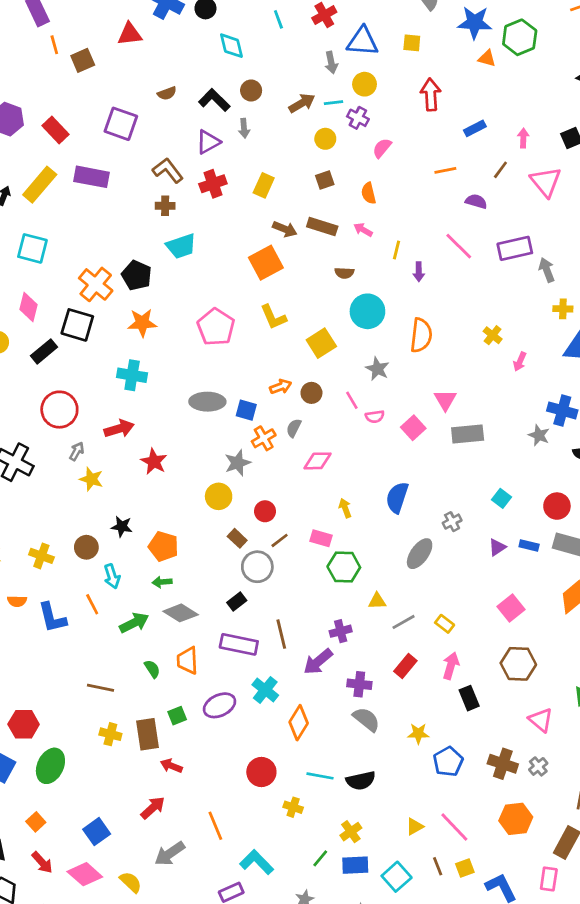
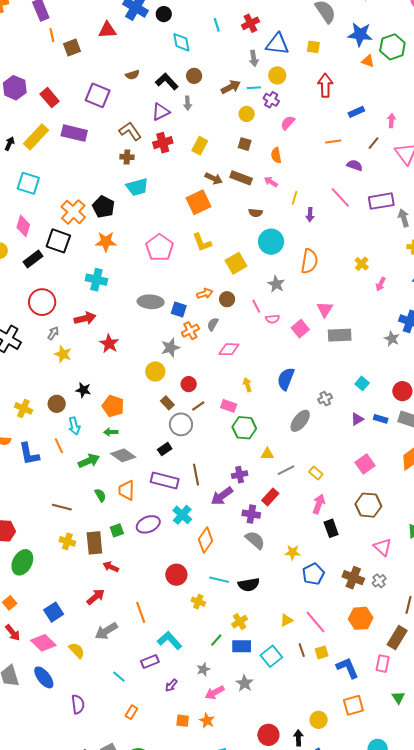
brown square: (325, 180) -> (245, 144), turned 32
red rectangle: (405, 666) -> (270, 497), moved

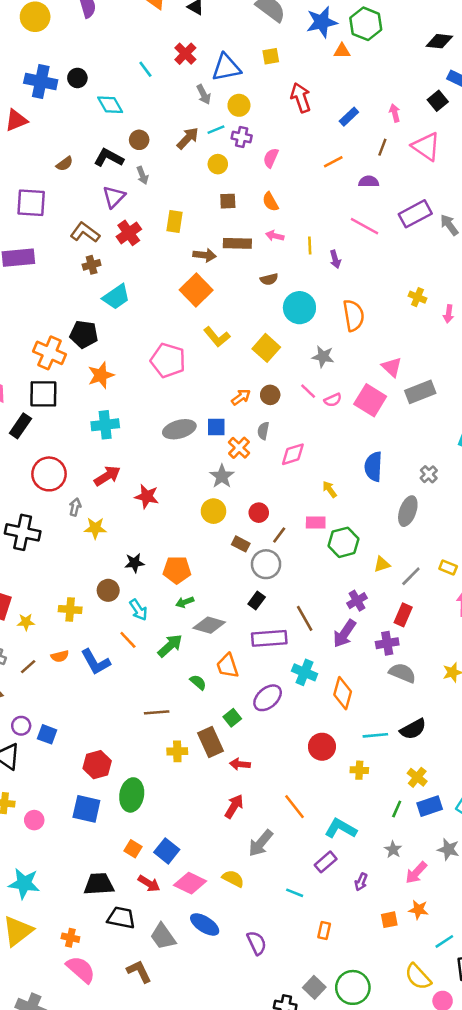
pink square: (300, 329) -> (370, 400), size x1.4
blue square: (54, 612) -> (167, 851), moved

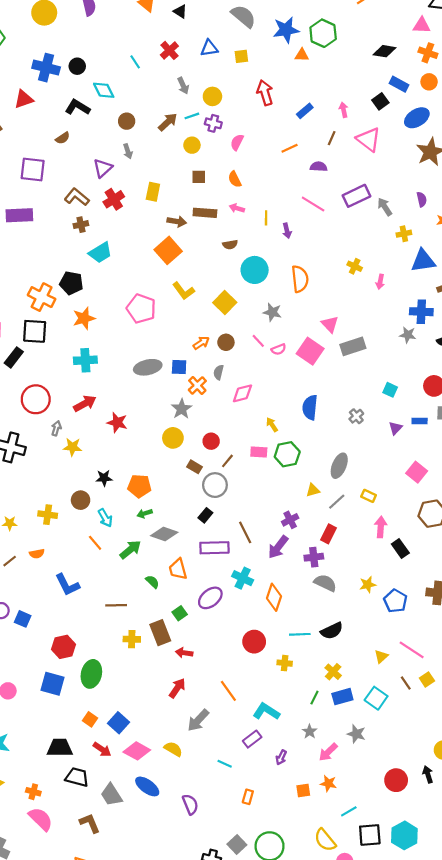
blue triangle: (226, 67) -> (209, 48), moved, size x0.7
black L-shape: (109, 158) -> (78, 107), moved
gray ellipse: (408, 511) -> (339, 466), moved
green hexagon: (343, 542) -> (287, 454), moved
blue L-shape: (96, 662) -> (67, 585), moved

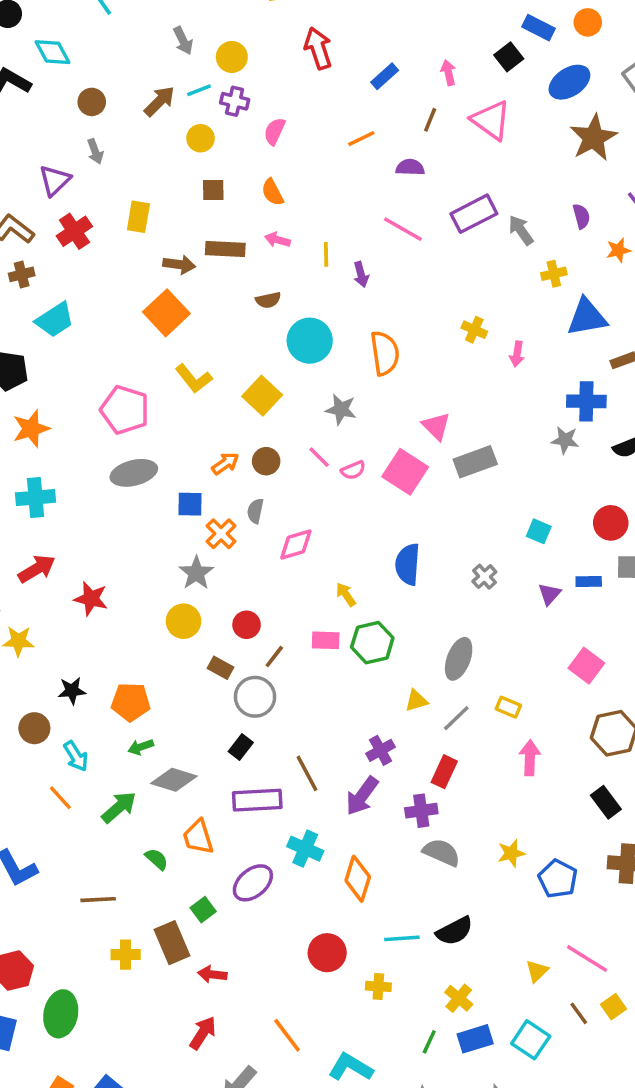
gray ellipse: (148, 367) -> (134, 473), moved
black rectangle: (400, 549) -> (606, 802), moved

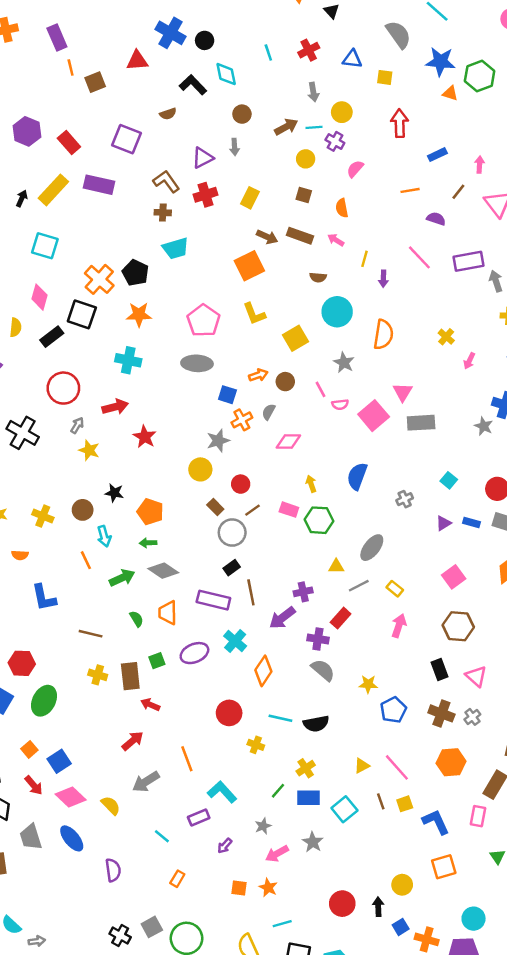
black rectangle: (241, 747) -> (232, 568), moved

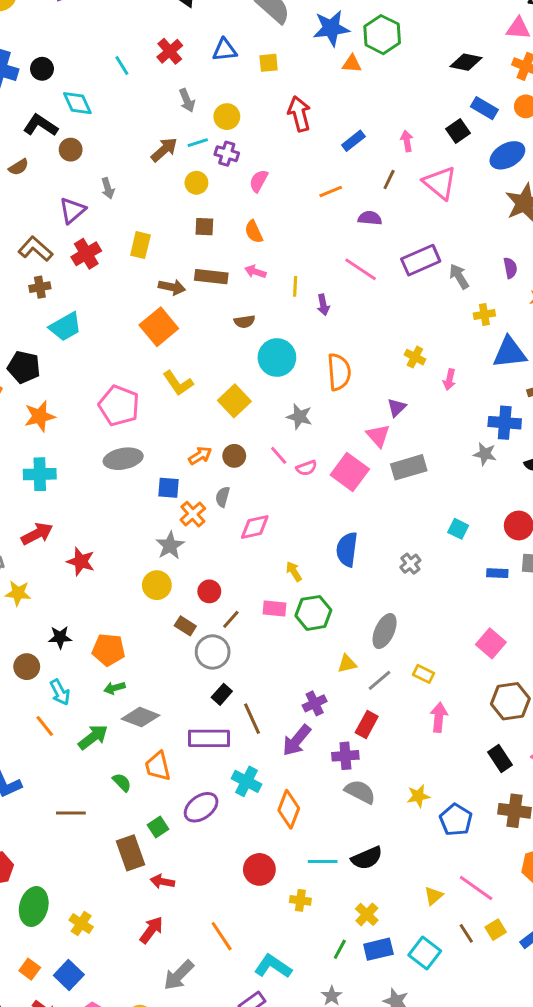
brown circle: (242, 114) -> (71, 150), moved
purple triangle: (443, 523) -> (397, 407), moved
yellow cross: (98, 675) -> (81, 924), moved, turned 30

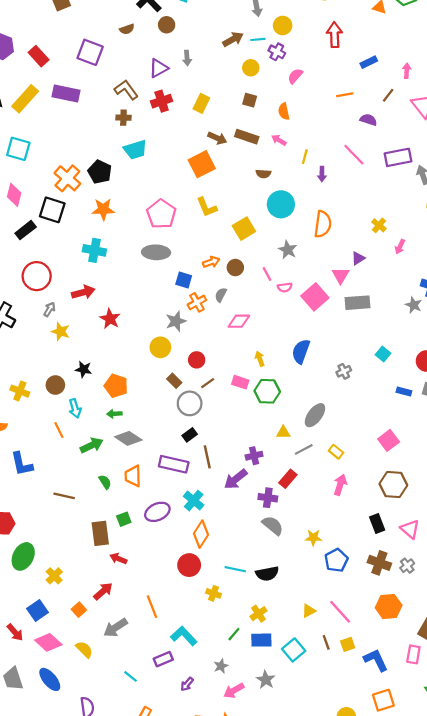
orange diamond: (289, 809) -> (201, 534), moved
orange square: (30, 969) -> (79, 610), moved

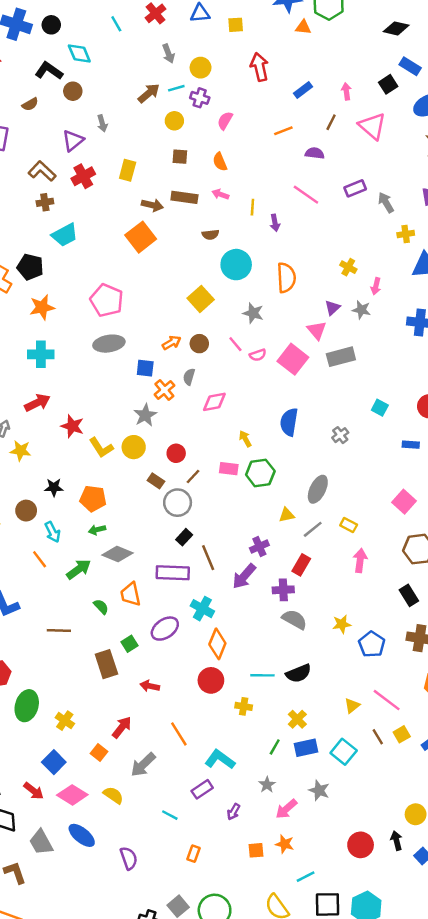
purple rectangle: (398, 157) -> (355, 188), size x0.7
yellow L-shape: (207, 207) -> (101, 448), moved
gray star: (414, 305) -> (361, 310), moved
red arrow: (118, 559) -> (150, 686), moved

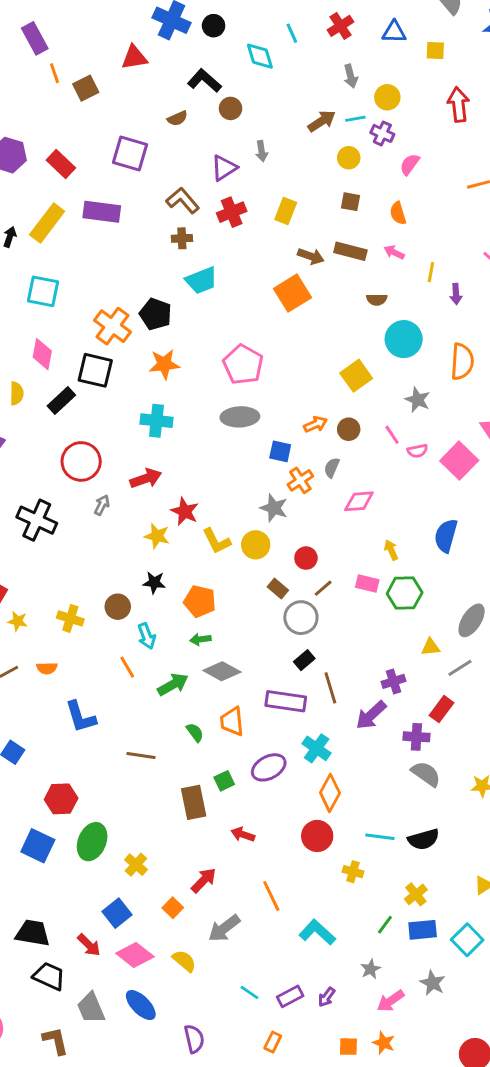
cyan diamond: (79, 53) -> (260, 56), moved
gray star: (145, 415) -> (274, 508), turned -30
yellow star: (21, 451) -> (157, 536), moved
purple rectangle: (202, 789) -> (290, 996), moved

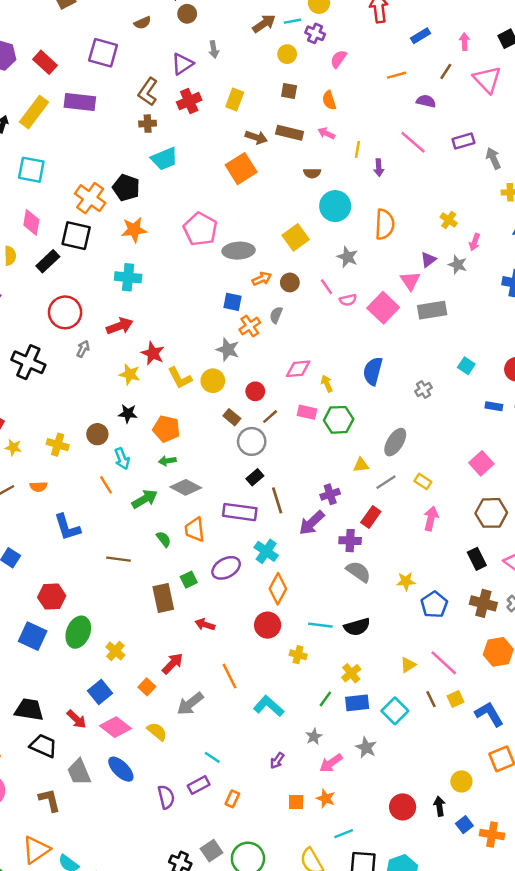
brown L-shape: (183, 200) -> (148, 92), turned -104
gray ellipse: (240, 417) -> (239, 251), moved
pink diamond: (359, 501) -> (298, 369), moved
purple rectangle: (290, 996) -> (199, 785), moved

